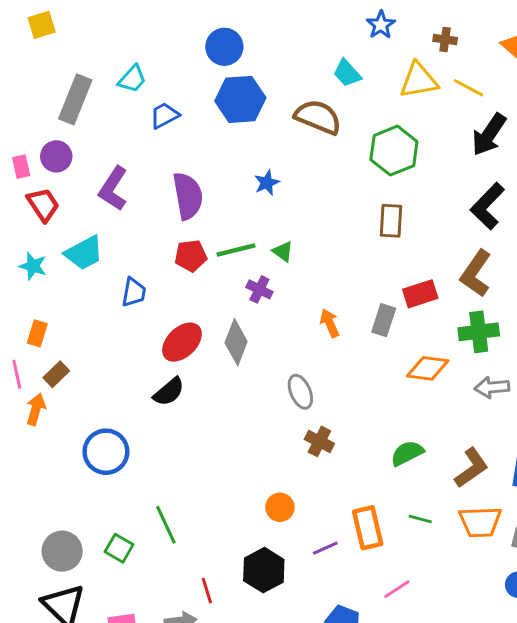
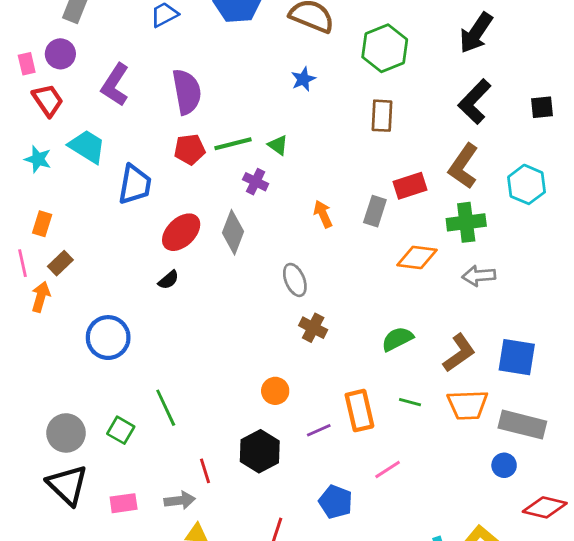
blue star: (267, 183) -> (303, 79), moved
cyan trapezoid: (84, 253) -> (87, 147), turned -120
blue trapezoid: (134, 292) -> (135, 184), size x1.4
black semicircle: (169, 392) -> (168, 280), size x0.7

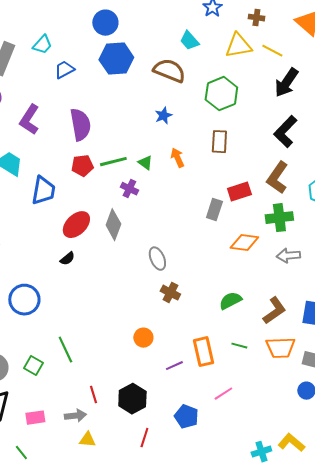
orange arrow: (323, 214) -> (177, 158), moved
black hexagon: (260, 451) -> (132, 399), moved

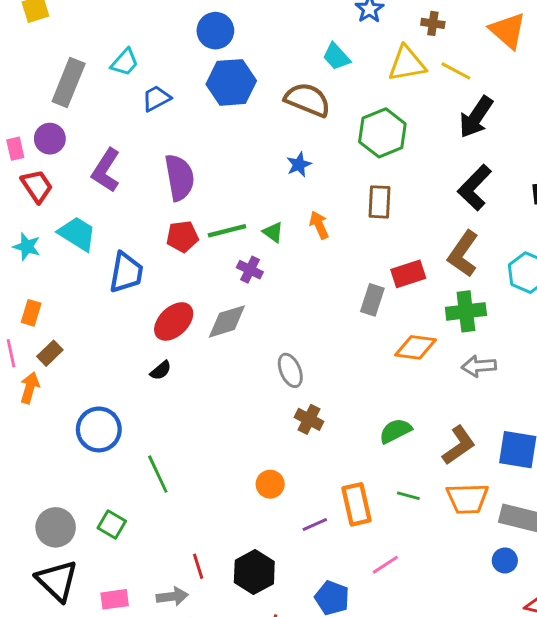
gray diamond: (113, 225) -> (227, 321), turned 52
green line: (65, 350) -> (158, 474), moved

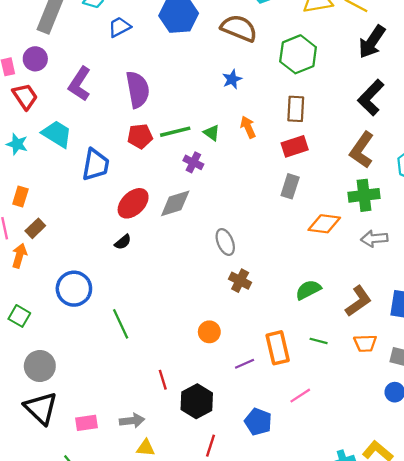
red rectangle: (408, 274) -> (295, 146), moved
orange trapezoid: (467, 499) -> (365, 343), size x0.7
green square: (112, 524) -> (19, 316), moved
red line: (198, 566) -> (163, 380), moved

